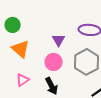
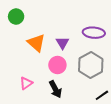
green circle: (13, 25) -> (16, 17), moved
orange triangle: (21, 49) -> (36, 43), moved

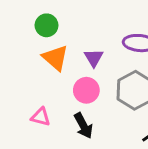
green circle: (16, 17) -> (47, 25), moved
pink triangle: (26, 83) -> (41, 117), turned 48

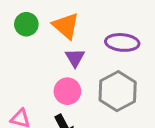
orange triangle: (55, 58) -> (66, 26), moved

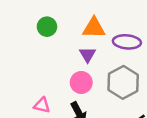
orange triangle: (66, 26) -> (94, 28), moved, turned -40

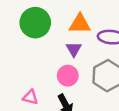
green circle: (47, 27) -> (35, 23), size x1.6

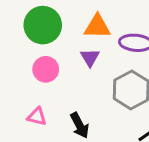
pink circle: (68, 76) -> (46, 69), moved

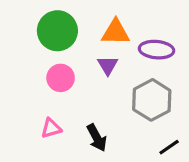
pink triangle: (37, 117) -> (51, 128), turned -30

